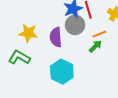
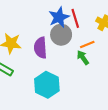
green arrow: (95, 46) -> (83, 58), turned -80

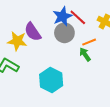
red line: (75, 18) -> (78, 17), turned -30
purple semicircle: (40, 48) -> (33, 32), moved, turned -30

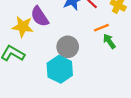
gray circle: (64, 33) -> (68, 47), moved
green arrow: (85, 54) -> (109, 41), moved

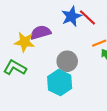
purple semicircle: (40, 16) -> (40, 32), turned 108

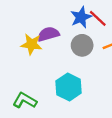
gray circle: (67, 61) -> (82, 45), moved
green L-shape: (15, 68) -> (25, 100), moved

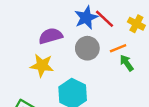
yellow star: (31, 44) -> (42, 65), moved

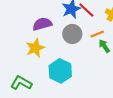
yellow star: (42, 65) -> (35, 48), turned -30

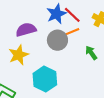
orange line: (97, 34) -> (72, 32), moved

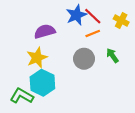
gray circle: (57, 40) -> (84, 59), moved
cyan hexagon: (45, 79) -> (42, 83), moved

